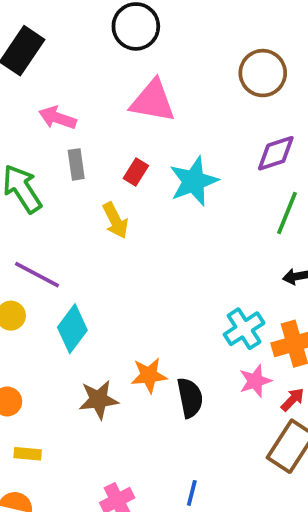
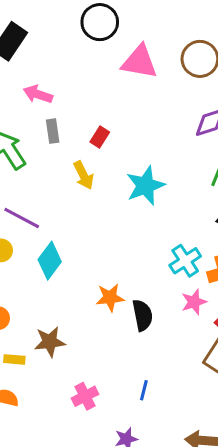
pink triangle: (153, 101) -> (140, 62), moved
cyan star: (194, 181) -> (145, 186), moved
brown star: (99, 400) -> (50, 342), moved

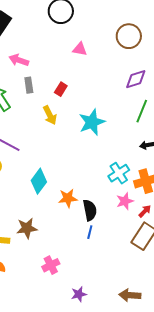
pink triangle: (140, 62) -> (80, 49), moved, size x0.6
cyan diamond: (50, 261) -> (39, 181), moved
blue line: (144, 390) -> (90, 232), moved

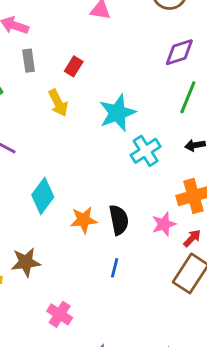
cyan cross: (119, 173) -> (146, 151), moved
black semicircle: (90, 210) -> (119, 220), moved
pink cross: (51, 265) -> (60, 314), turned -30

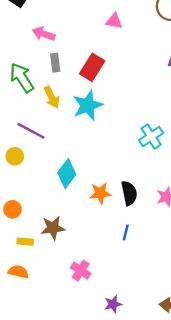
red rectangle: (74, 66) -> (92, 67), size x1.6
yellow arrow: (58, 103) -> (52, 97), moved
cyan star: (117, 113) -> (88, 105), moved

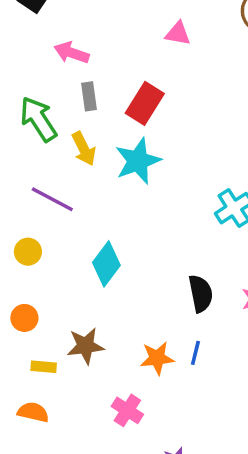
yellow circle: (15, 156) -> (28, 252), moved
orange star: (100, 193) -> (157, 358), moved

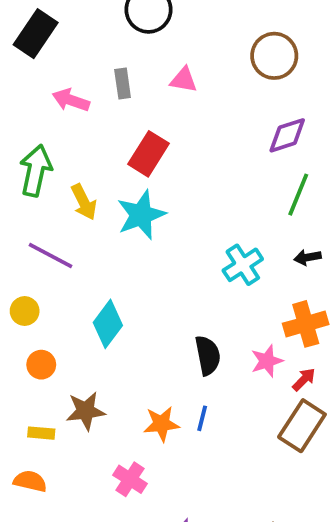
gray rectangle: (89, 96) -> (123, 84), moved
green arrow: (38, 119) -> (36, 170), turned 45
orange circle: (24, 318) -> (41, 365), moved

